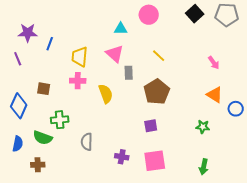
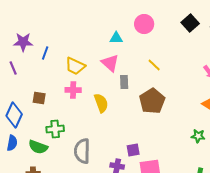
yellow trapezoid: (80, 57) -> (75, 66), turned -70
purple square: (151, 126) -> (133, 150), moved
gray semicircle: (87, 142) -> (82, 151), size x1.4
blue semicircle: (18, 144) -> (12, 143), moved

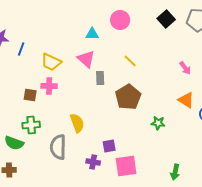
brown square: (39, 98) -> (30, 95), moved
yellow semicircle: (101, 103) -> (77, 123), moved
green star: (198, 136) -> (158, 123), moved

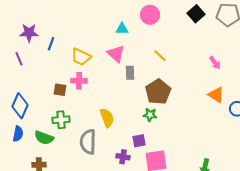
green star: (158, 123) -> (150, 115), moved

